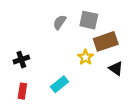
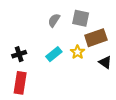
cyan rectangle: (60, 84) -> (54, 54), moved
red rectangle: (22, 91) -> (20, 83), size x1.5

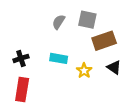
yellow star: (78, 52) -> (84, 71), moved
cyan rectangle: (54, 54) -> (59, 58), turned 49

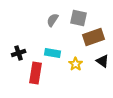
red rectangle: (22, 89) -> (36, 73), moved

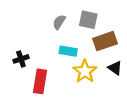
cyan rectangle: (53, 53) -> (68, 51), moved
yellow star: (76, 64) -> (85, 71), size x1.5

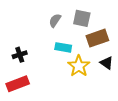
red rectangle: (40, 81) -> (18, 84), moved, turned 60

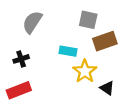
gray semicircle: (55, 20) -> (32, 22), moved, size x1.5
black triangle: (107, 63) -> (107, 88), moved

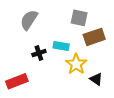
black cross: (21, 59) -> (39, 53), moved

